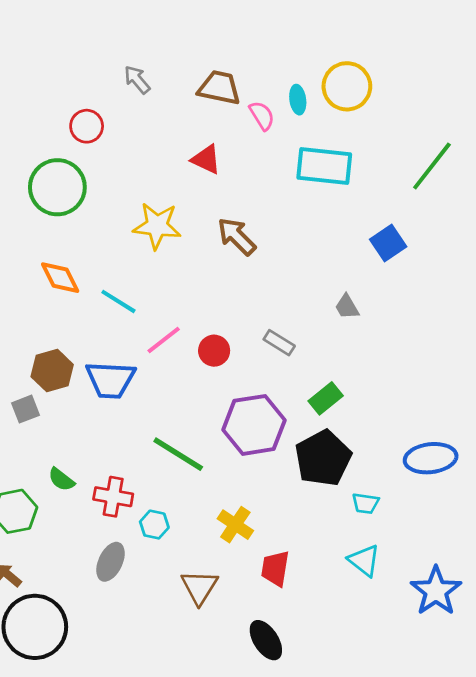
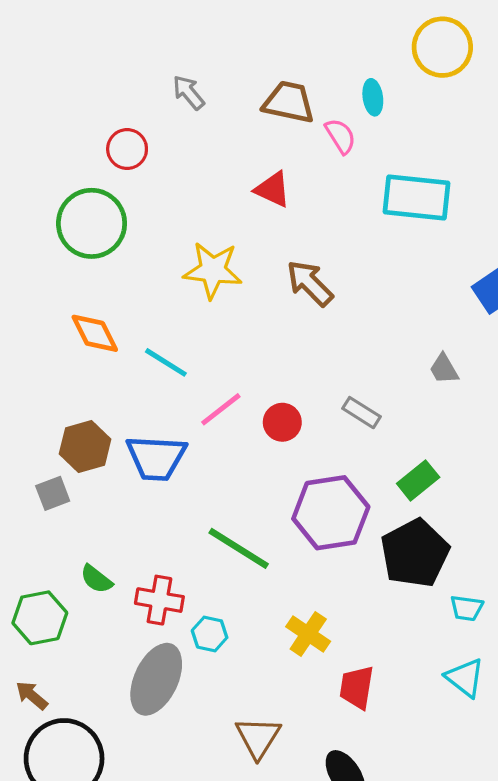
yellow circle: (347, 86) -> (442, 47), moved
cyan ellipse: (298, 100) -> (373, 97), moved
gray ellipse: (111, 562) -> (156, 679), size x1.5
brown triangle: (199, 587) -> (258, 737), moved

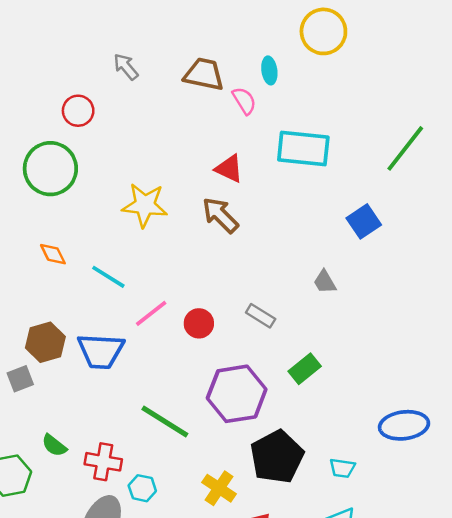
red triangle: (273, 189) -> (229, 169), moved
orange diamond: (95, 333) -> (53, 254), size x0.7
black pentagon: (415, 553) -> (277, 457), moved

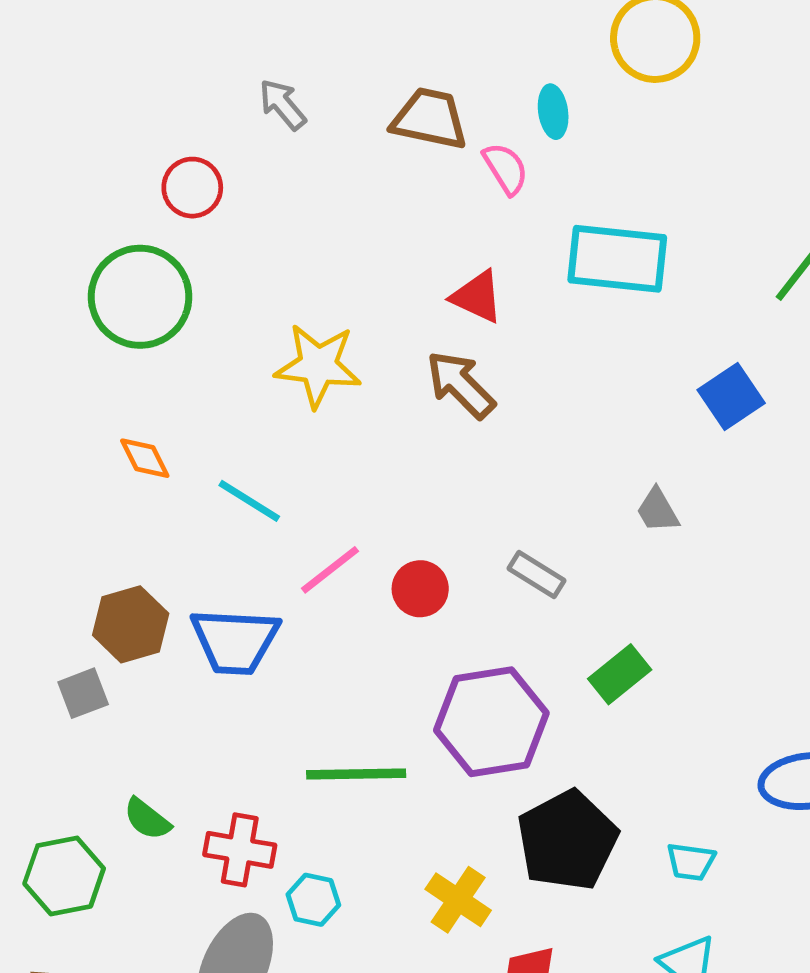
green line: (165, 422) -> (356, 774), turned -33

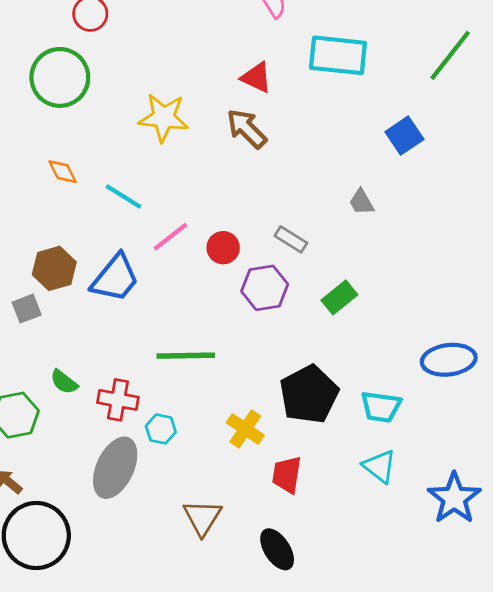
blue trapezoid: (235, 641) -> (115, 278), turned -54
purple hexagon: (491, 722) -> (265, 288), moved, size x0.7
cyan trapezoid: (691, 862) -> (381, 407), size x1.4

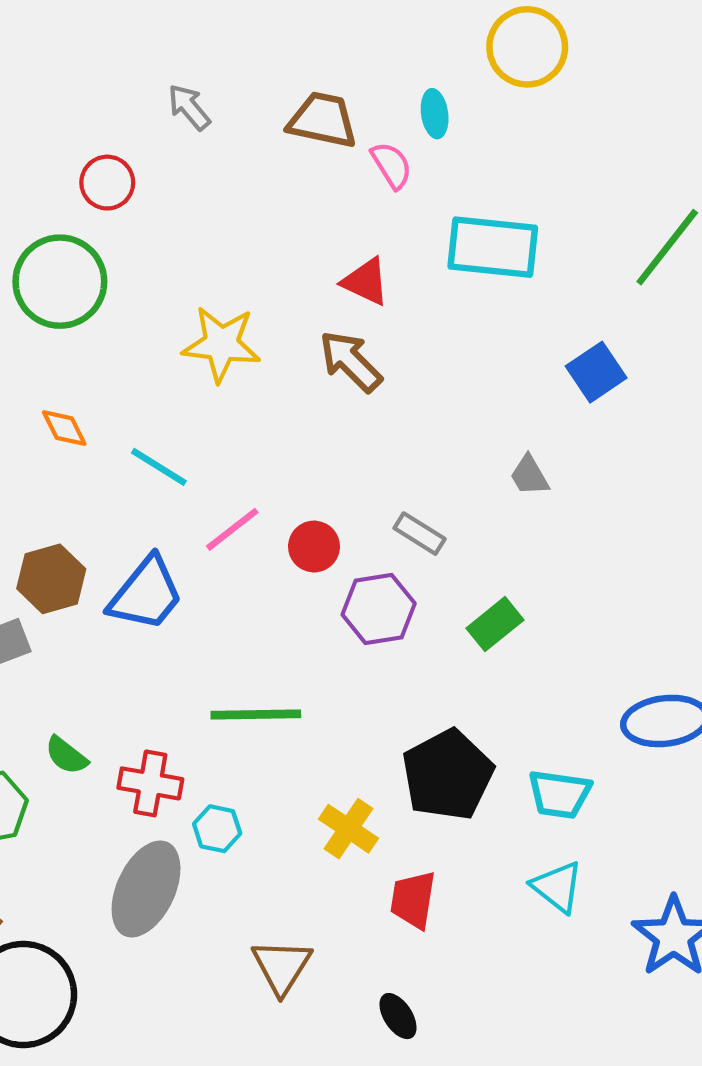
black ellipse: (277, 549) -> (398, 1016), size x0.7

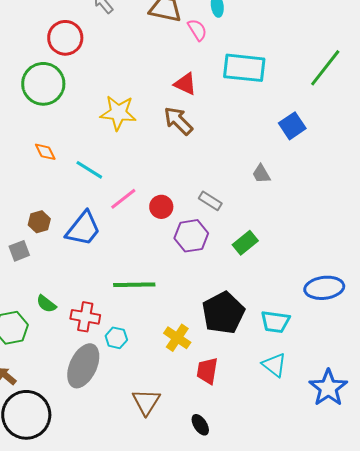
red circle: (107, 183) -> (65, 38), size x1.4
brown hexagon: (51, 579) -> (39, 222), size x0.7

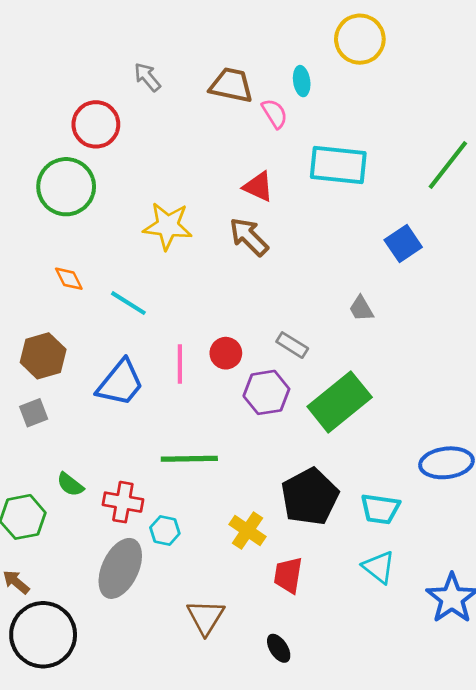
pink line: (123, 199) -> (180, 364), moved, turned -52
brown hexagon: (39, 222) -> (43, 356), moved, size x1.5
green rectangle: (245, 243) -> (340, 402), size x1.8

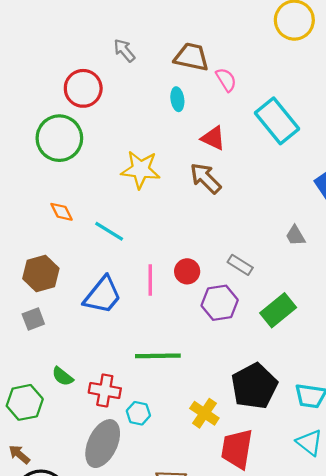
cyan ellipse: (302, 81) -> (177, 99), moved
cyan rectangle: (338, 165) -> (277, 121), turned 45
green rectangle: (340, 402) -> (278, 310), size x0.7
red trapezoid: (288, 575) -> (237, 449), size x1.4

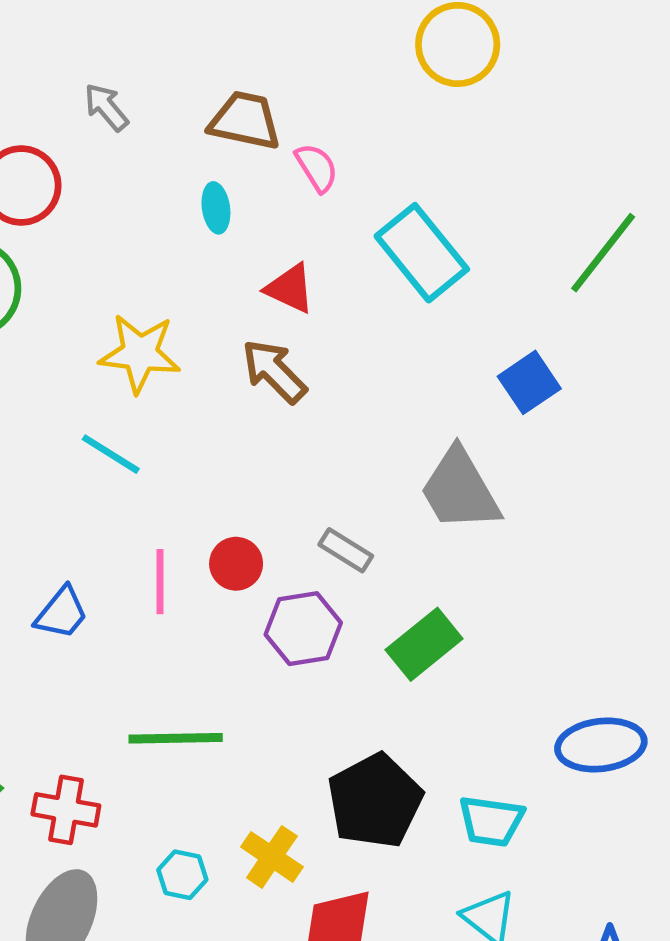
cyan line: (109, 231) -> (111, 454), moved
gray trapezoid: (295, 236) -> (460, 490), size x2.0
blue trapezoid: (103, 295) -> (62, 613), size x0.7
cyan hexagon: (138, 413) -> (182, 875), moved

